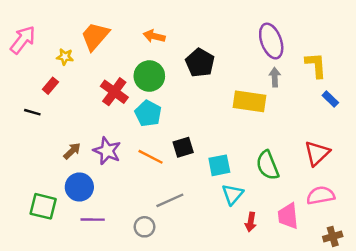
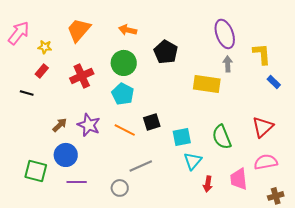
yellow star: (65, 57) -> (45, 47), moved
red cross: (114, 92) -> (82, 76), moved, turned 30

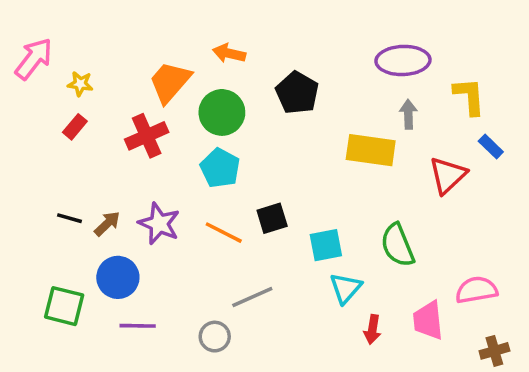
orange trapezoid: (79, 30) -> (170, 82), moved
purple ellipse: (225, 34) -> (403, 60), turned -72
black line: (27, 93) -> (70, 218), moved
red triangle: (263, 127) -> (448, 175), moved

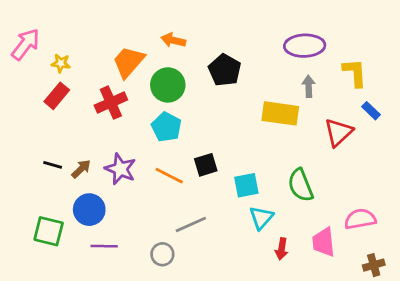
red rectangle: (75, 127) -> (57, 96), size x1.4

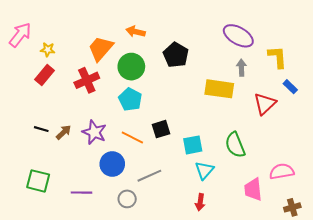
purple ellipse: (305, 46) -> (238, 36), turned 32
blue circle: (89, 210) -> (112, 164), moved
red arrow: (282, 249) -> (200, 202), moved

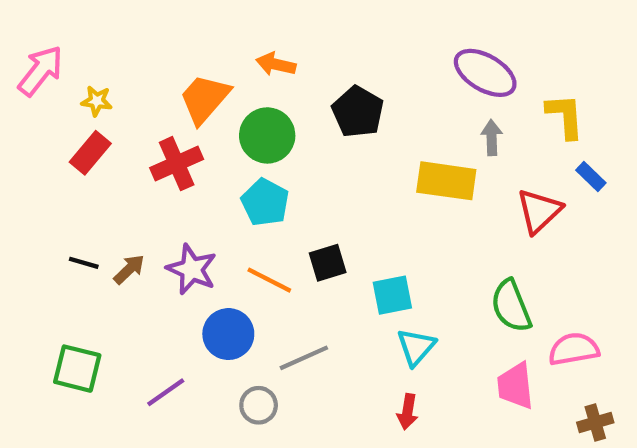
green semicircle: (235, 145) -> (511, 306), moved
purple line: (82, 193) -> (166, 392), turned -36

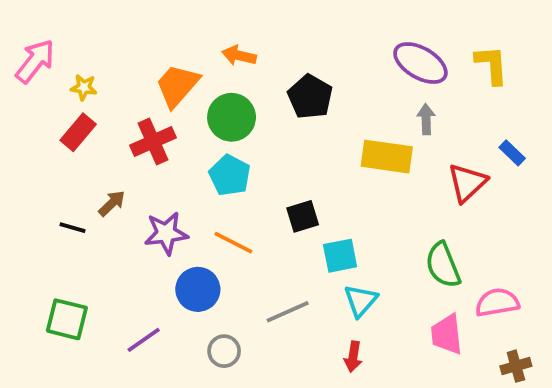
yellow L-shape: (565, 116) -> (492, 65), moved
black square: (328, 263) -> (303, 216), moved
brown arrow: (129, 269) -> (112, 203), moved
purple star: (192, 269) -> (166, 233), turned -30
gray line: (304, 358) -> (288, 312), moved

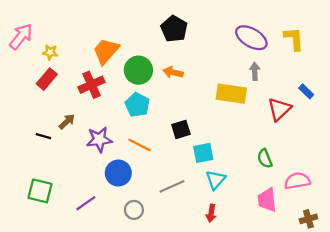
orange arrow: (239, 56) -> (173, 72), moved
black pentagon: (310, 97) -> (174, 29), moved
green semicircle: (443, 265) -> (265, 158), size x0.7

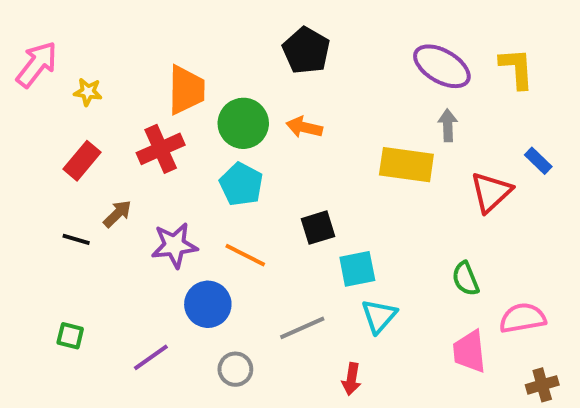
orange trapezoid: (106, 51) -> (186, 90), turned 140
red rectangle: (47, 79) -> (82, 161), moved
green square: (40, 191) -> (70, 336), size x0.6
red arrow: (211, 213) -> (351, 379), moved

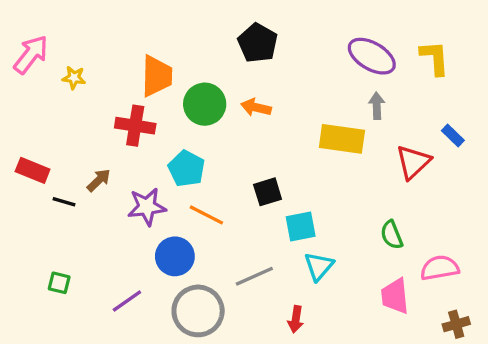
red cross: (161, 149) -> (135, 126), turned 33
red rectangle: (82, 161) -> (33, 170), moved, turned 72
cyan pentagon: (241, 184) -> (186, 169), moved
gray circle: (235, 369) -> (198, 311), size x1.8

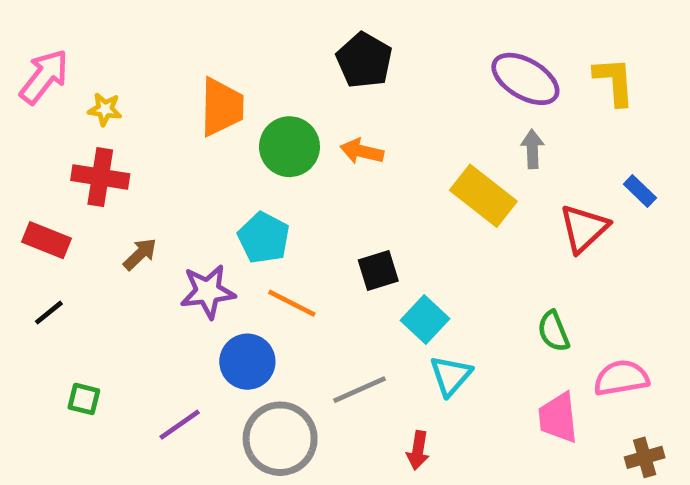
red cross: (135, 126) -> (100, 177), moved
yellow rectangle: (342, 139) -> (483, 196), turned 30
black line: (64, 202) -> (49, 313), moved, turned -55
cyan square: (301, 227) -> (425, 320), turned -36

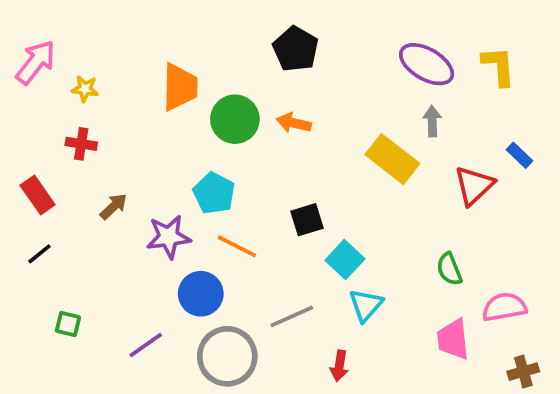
red cross: (100, 177) -> (81, 144), size x0.7
red rectangle: (47, 240) -> (38, 195), turned 33

